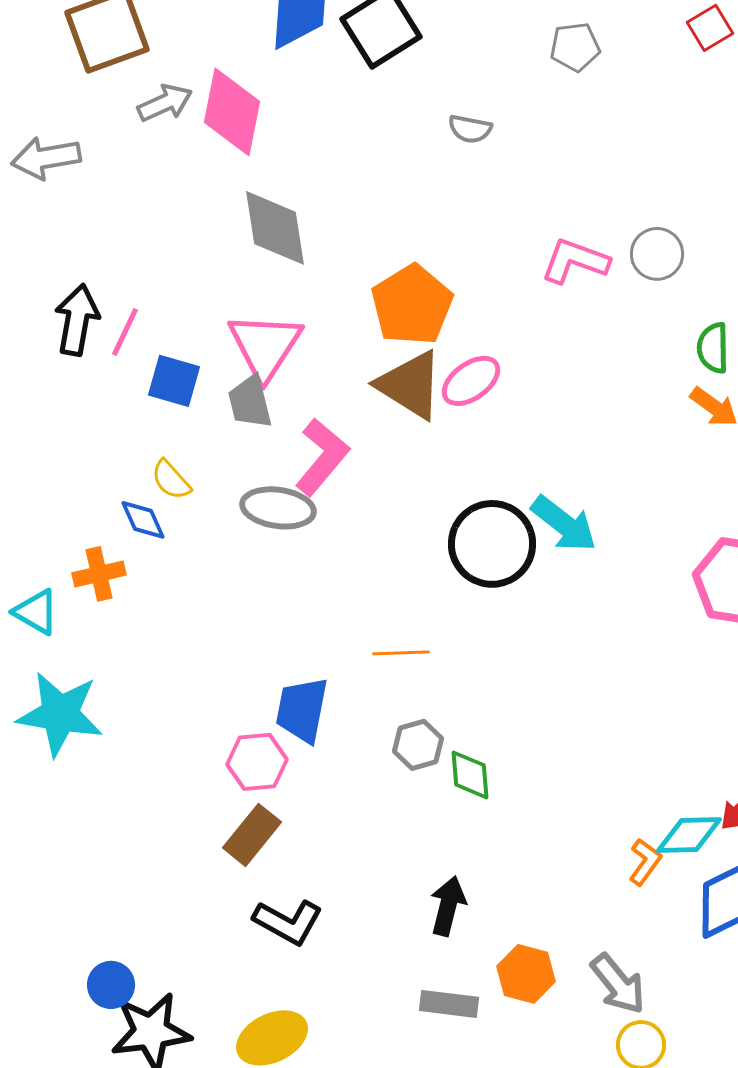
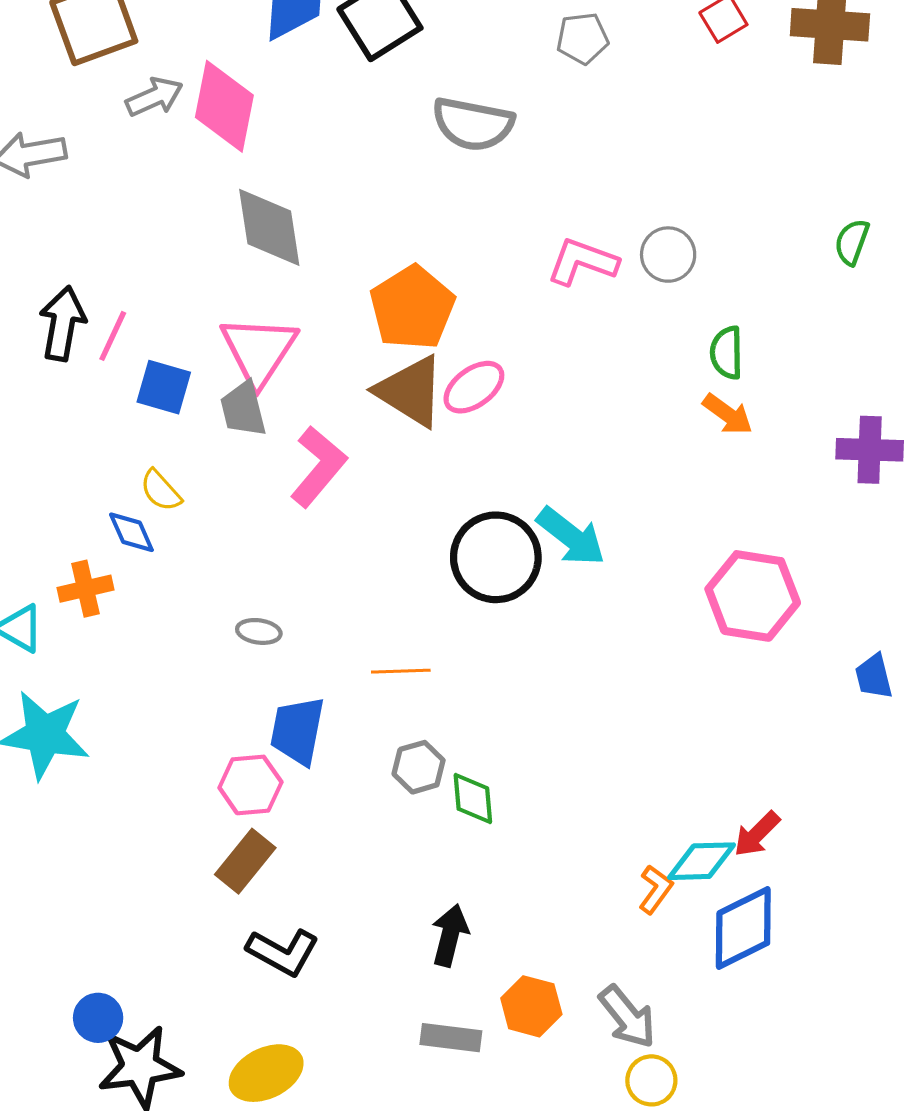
gray semicircle: (470, 129) -> (473, 124), size x1.8
gray ellipse: (278, 508) -> (259, 631), moved, size x0.6

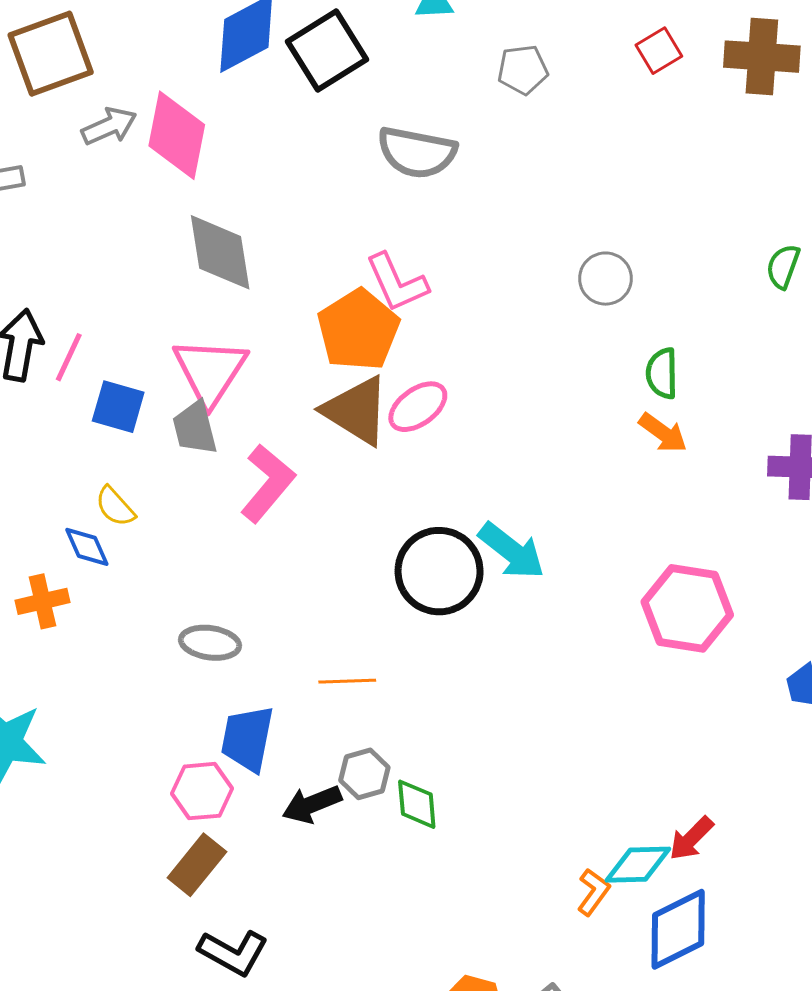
pink L-shape: (582, 262) -> (397, 283), moved, turned -134
gray ellipse: (259, 631) -> (210, 643), size x1.4
black arrow: (450, 935) -> (312, 804), moved, turned -126

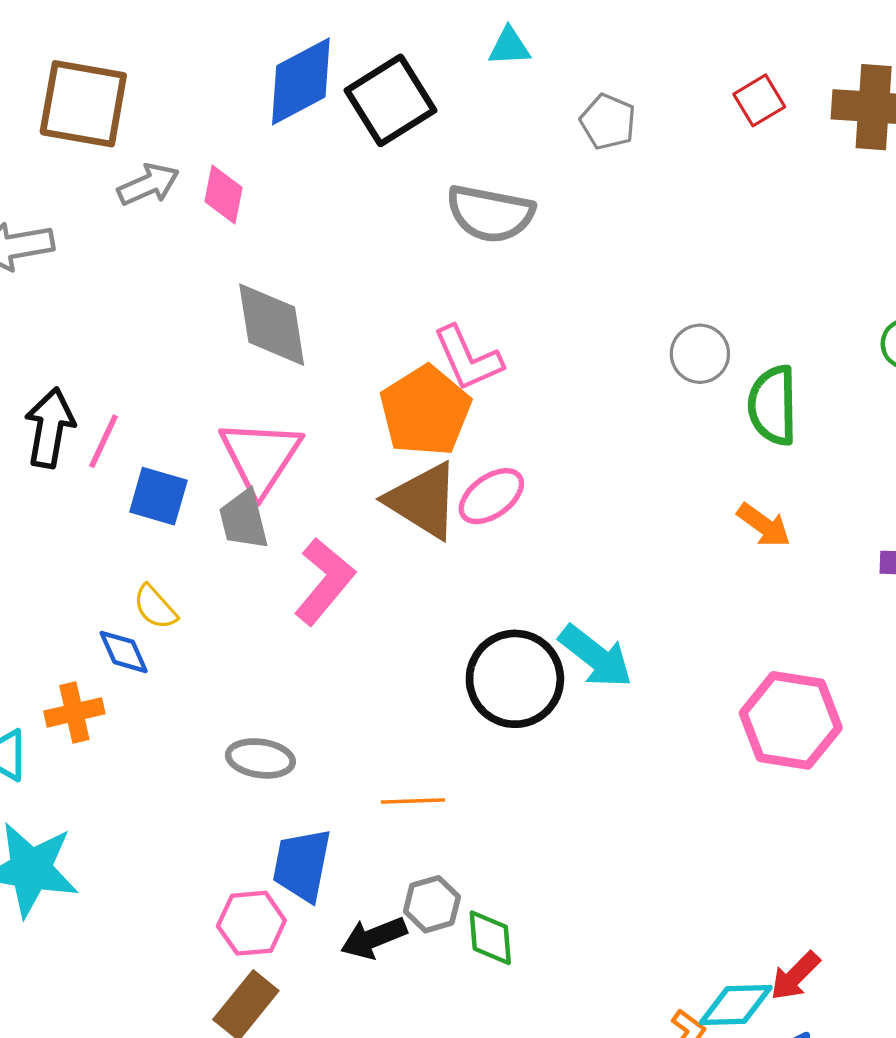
brown square: (51, 54) -> (83, 104), turned 30
gray pentagon: (523, 70) -> (608, 122), turned 30
pink diamond: (177, 135) -> (223, 195), size x0.6
green semicircle: (662, 373) -> (773, 405), moved, size x1.4

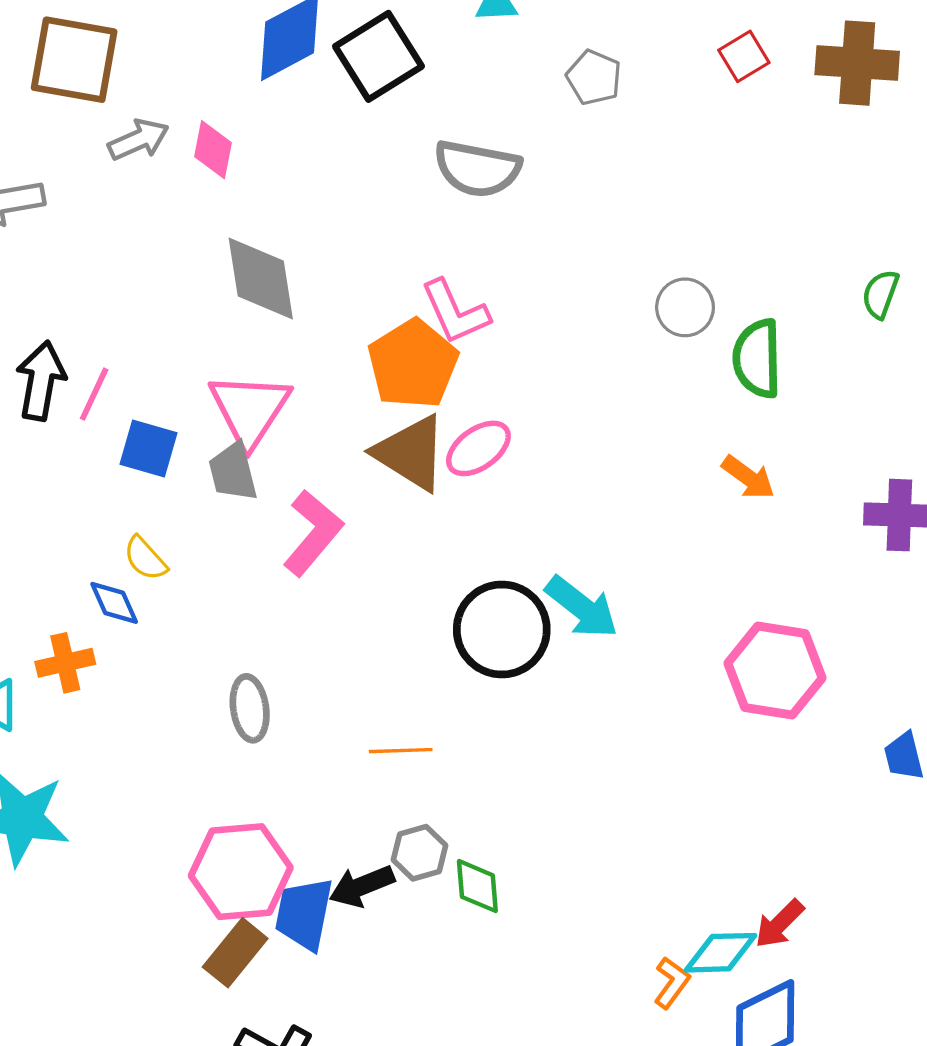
gray ellipse: (260, 758) -> (250, 708), turned 74
blue trapezoid: (302, 865) -> (304, 914), moved
pink hexagon: (251, 923) -> (241, 872), size x1.5

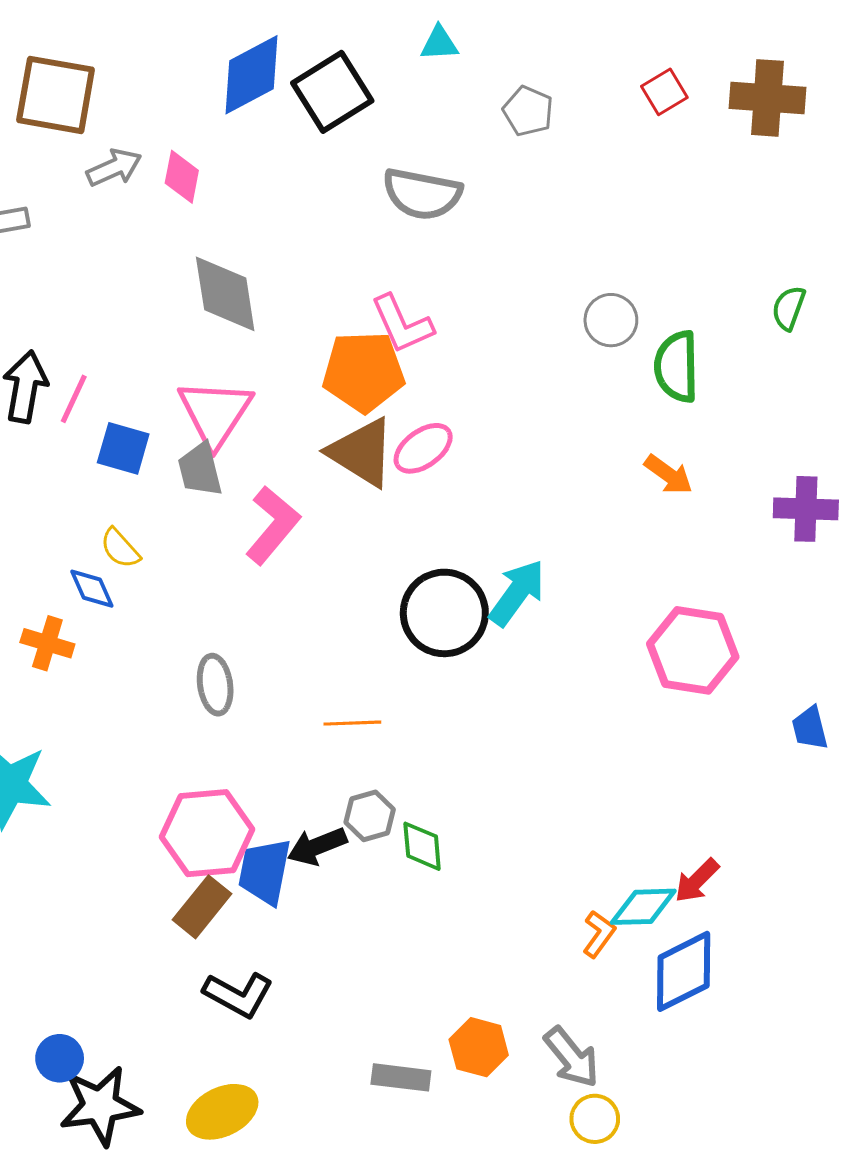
orange pentagon: (413, 364) -> (364, 372), turned 30
cyan arrow: (582, 607) -> (517, 593), turned -92
orange cross: (65, 663) -> (47, 643), turned 30

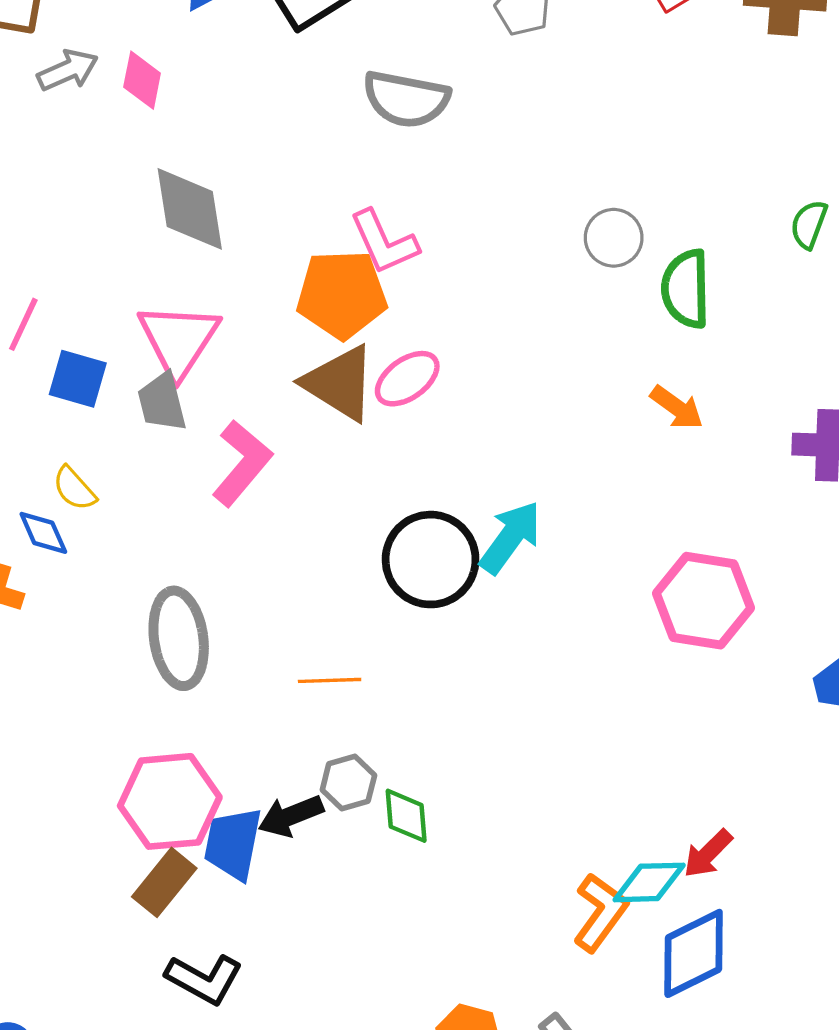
gray ellipse: (215, 685) -> (179, 638), size x1.5
orange L-shape: (599, 934) -> (600, 912), size x1.5

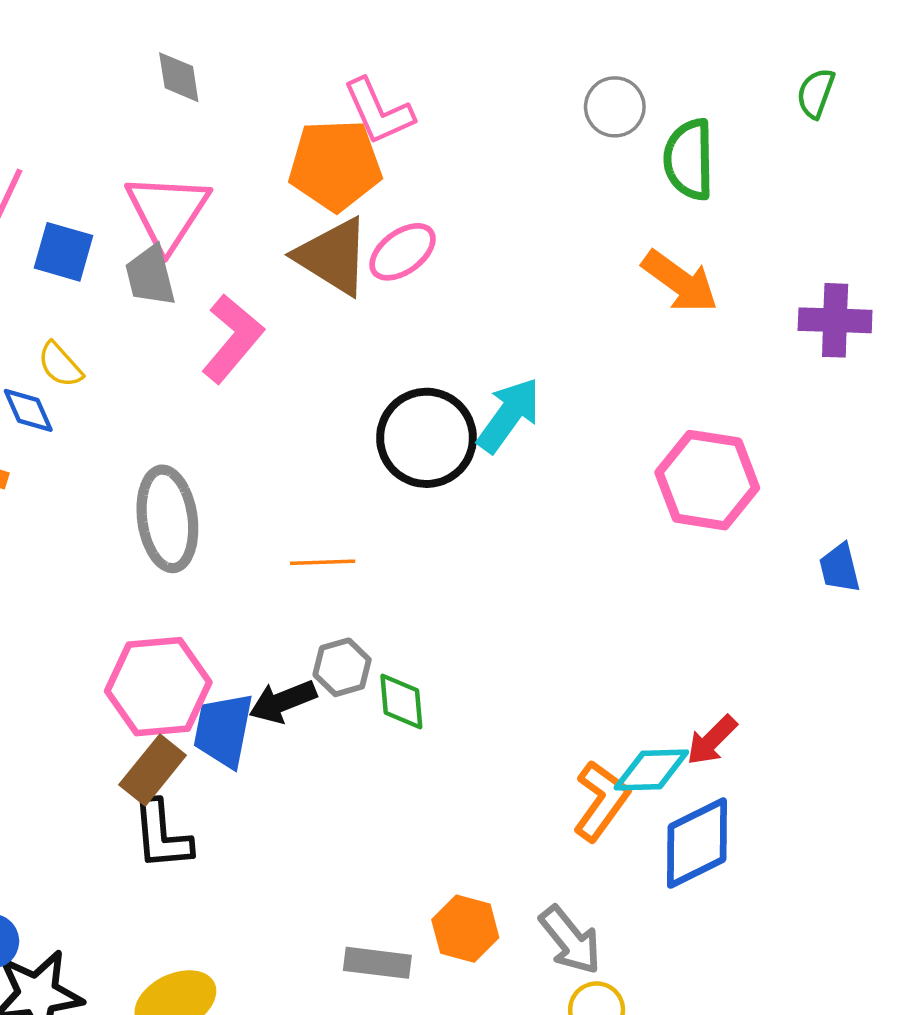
gray diamond: (190, 209) -> (179, 77), size x0.6
orange arrow: (677, 408) -> (680, 281), size x1.4
black L-shape: (204, 979) -> (162, 835), moved, turned 56

